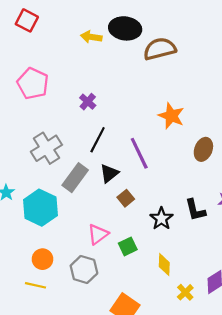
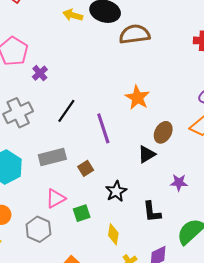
purple cross: (88, 102) -> (40, 73), moved
black triangle: (109, 173) -> (147, 154), moved
gray rectangle: (75, 178) -> (52, 157), moved, turned 32
black L-shape: (195, 210) -> (152, 212), moved

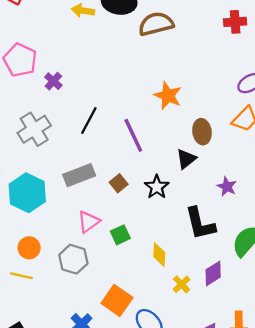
brown ellipse: (163, 132) -> (202, 132), turned -30
purple star: (179, 183) -> (227, 187), turned 30
black star: (116, 191) -> (157, 187), moved
black L-shape: (152, 212) -> (200, 224), size x1.4

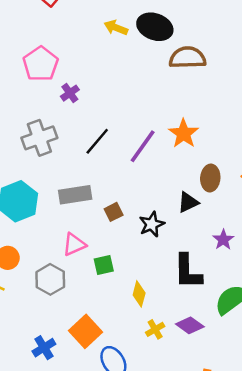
purple line: (133, 135) -> (143, 146), moved, turned 48
purple diamond: (213, 273) -> (190, 325), turned 55

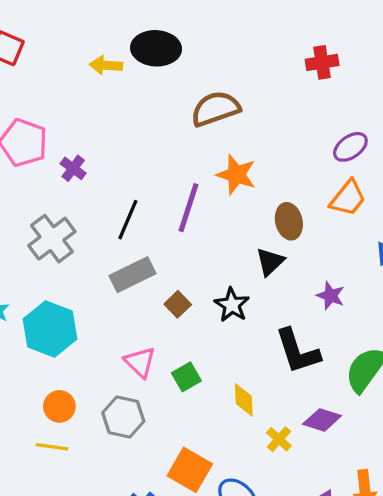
brown semicircle: (187, 58) -> (215, 109), moved
gray rectangle: (75, 195) -> (132, 275), moved
pink triangle: (74, 244) -> (140, 362), turned -35

